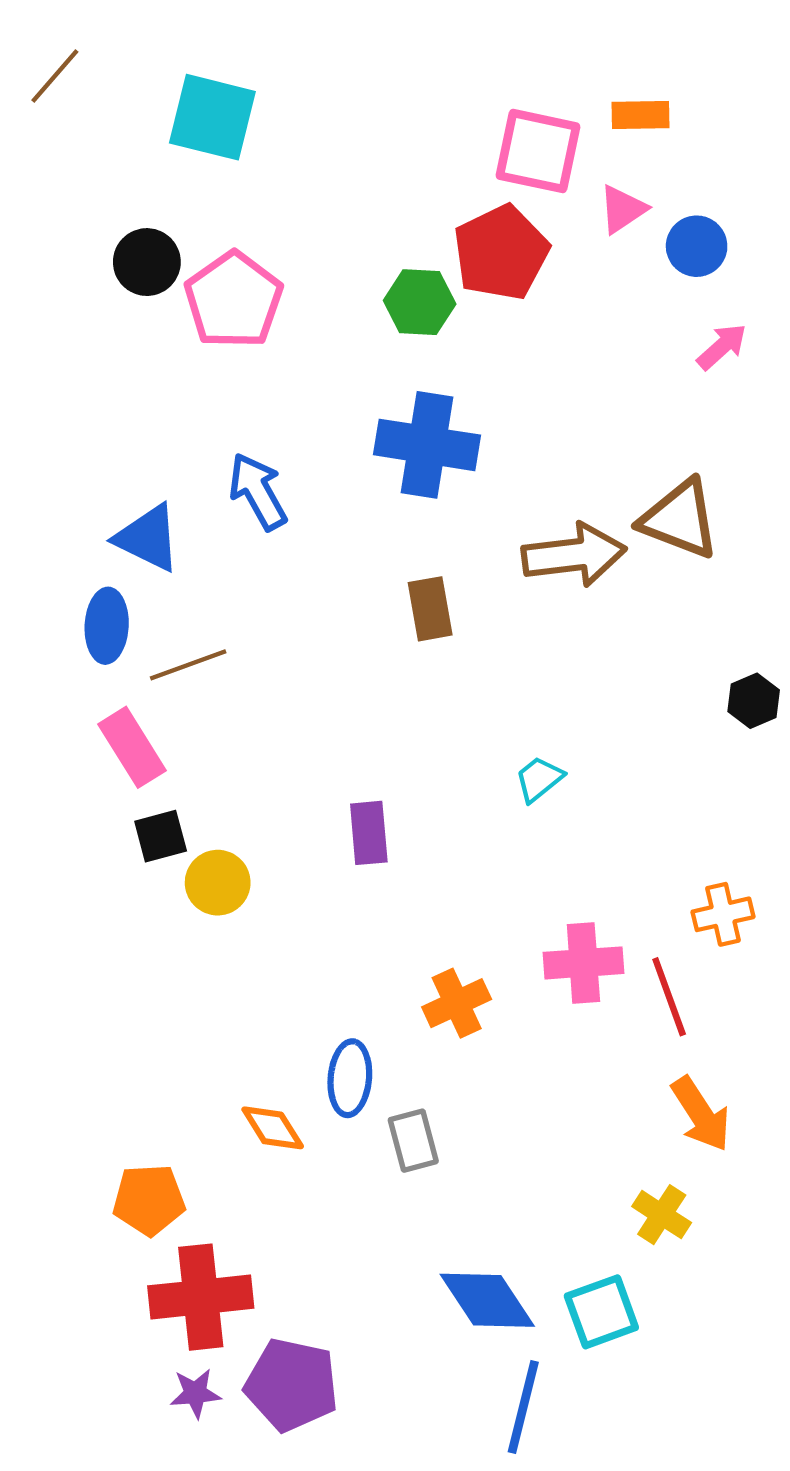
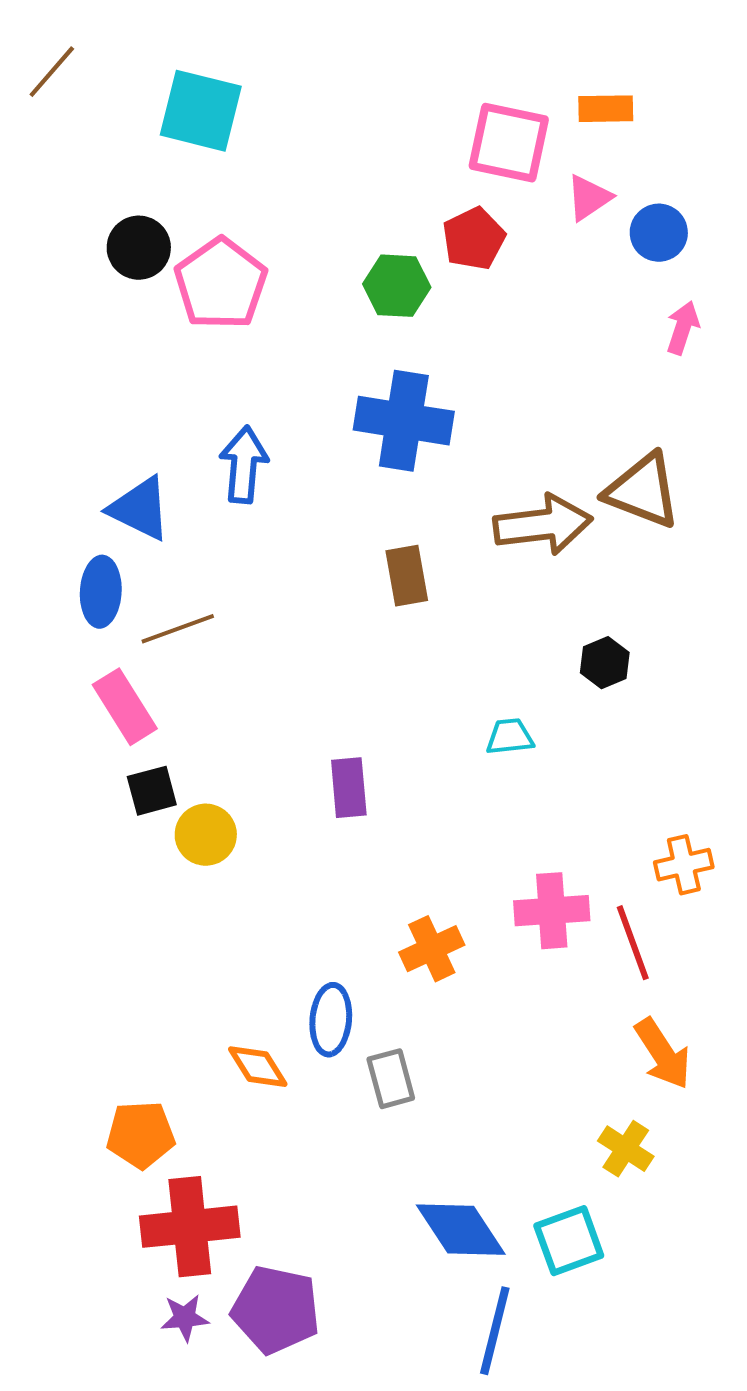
red pentagon: (501, 253) -> (474, 239), size x0.7
pink arrow: (722, 347) -> (683, 328), turned -30
blue arrow: (258, 491) -> (244, 465), turned 34
black hexagon: (754, 701) -> (605, 663), moved
cyan trapezoid: (539, 779) -> (510, 737), turned 33

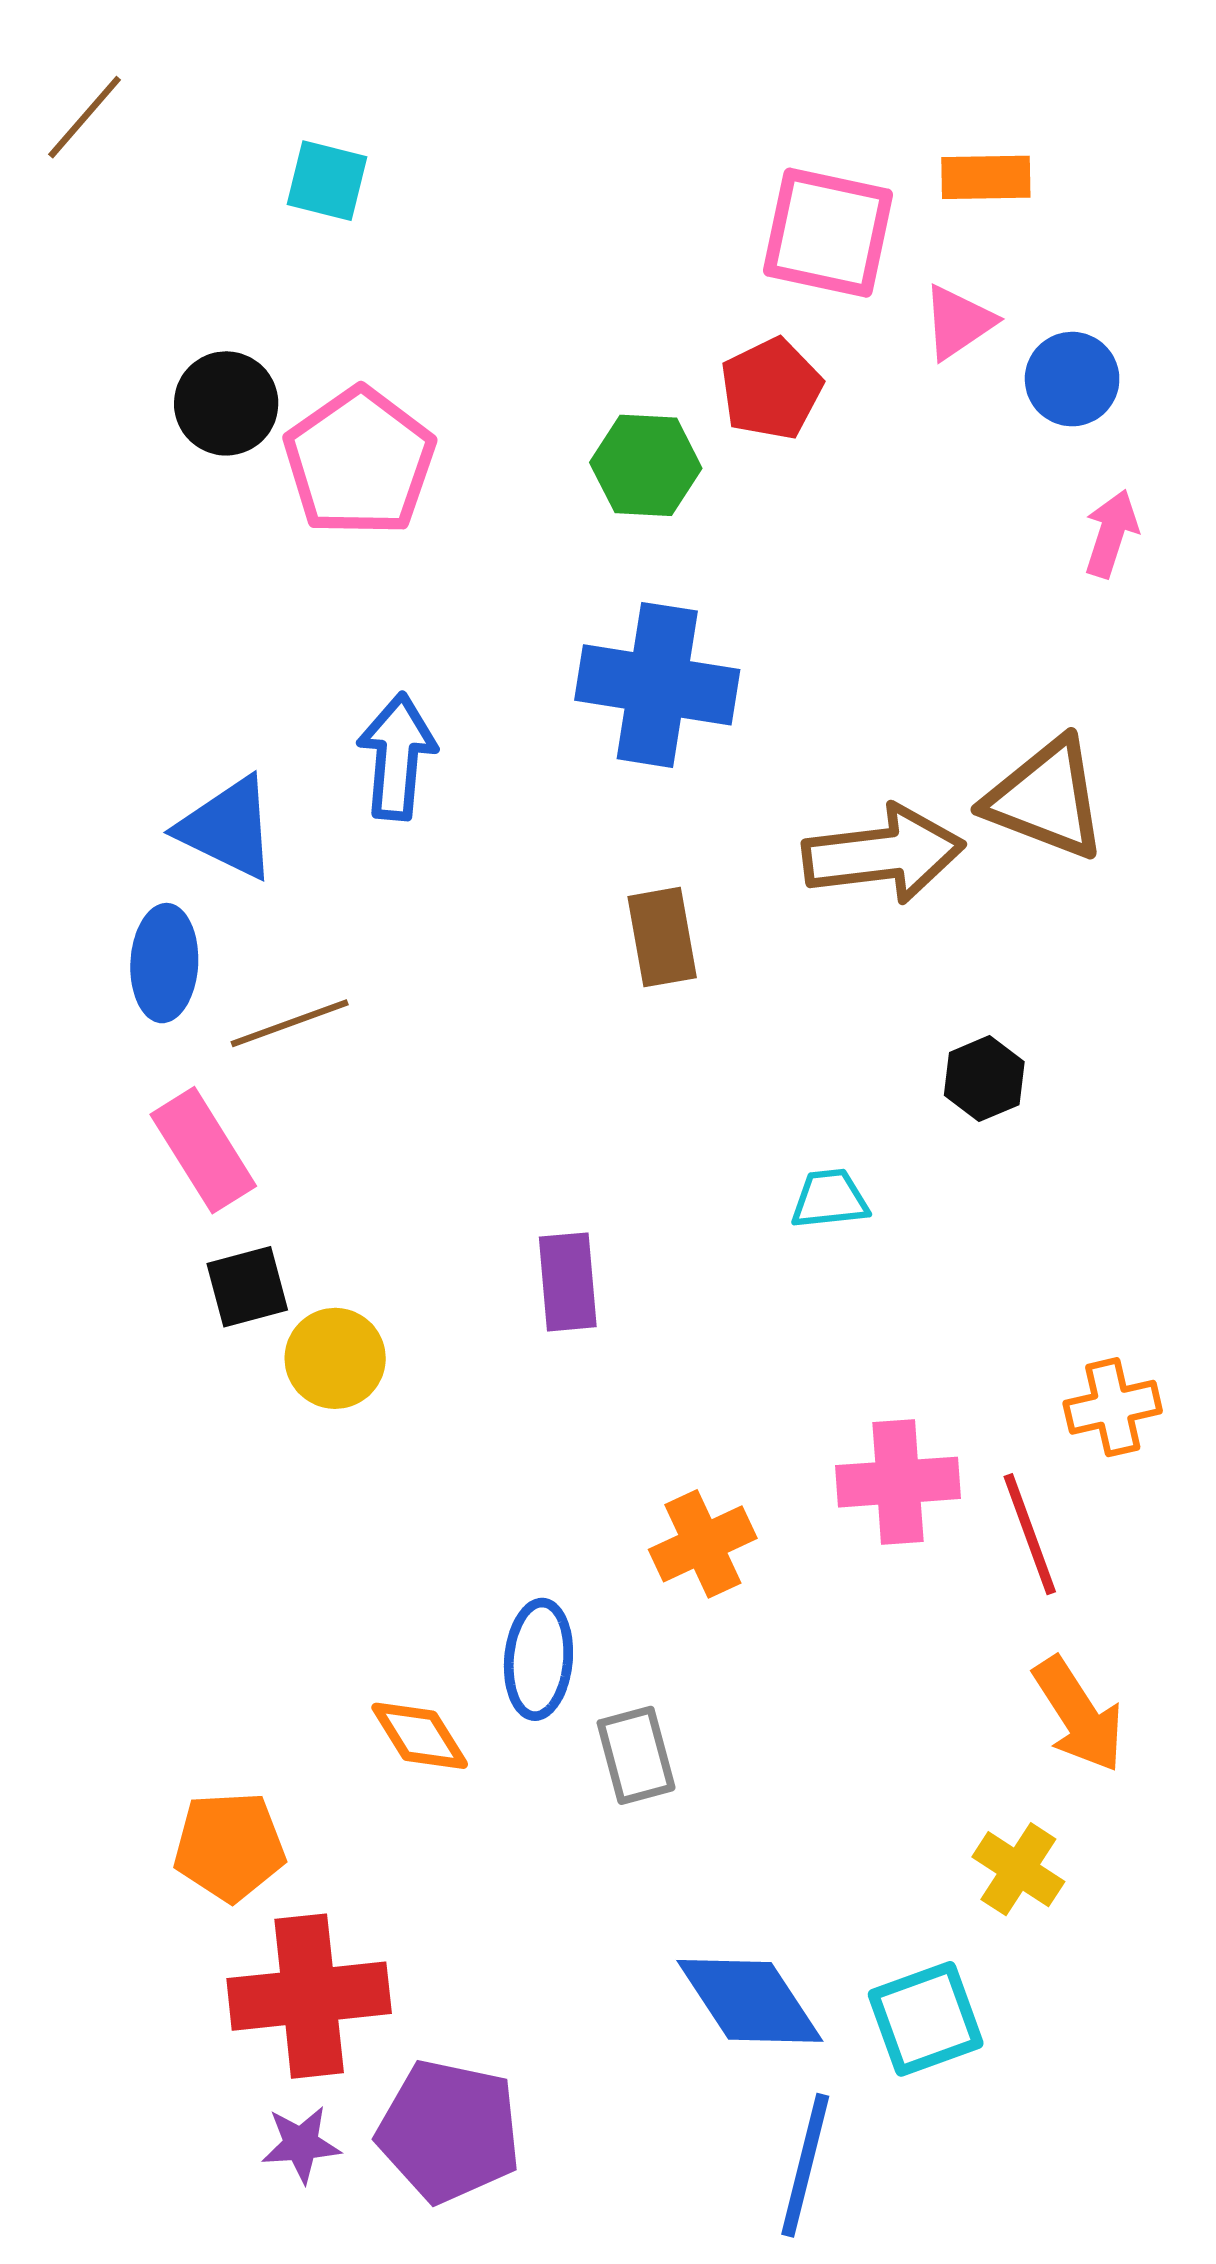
cyan square: (201, 111) -> (327, 181), size x0.6

